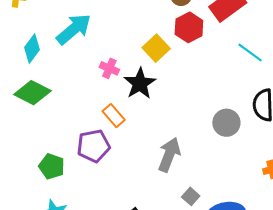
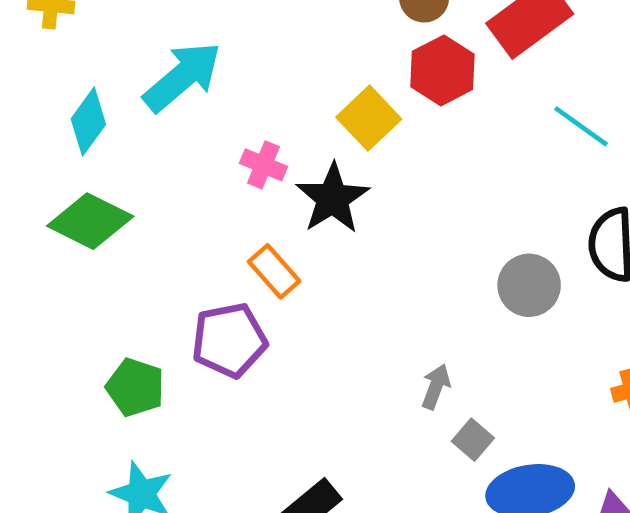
gray arrow: (169, 155) -> (436, 387), moved, size x0.6
gray square: (191, 196) -> (473, 440), moved

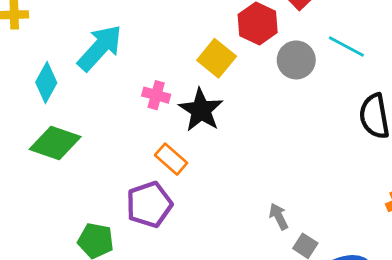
gray circle: (529, 285) -> (296, 60), moved
gray arrow: (436, 387) -> (279, 216), turned -40

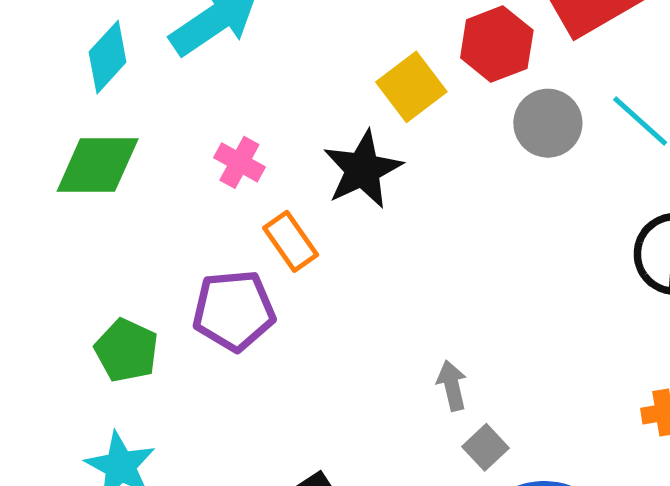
pink cross: (156, 95) -> (239, 162), moved
green diamond: (55, 143) -> (98, 165), turned -33

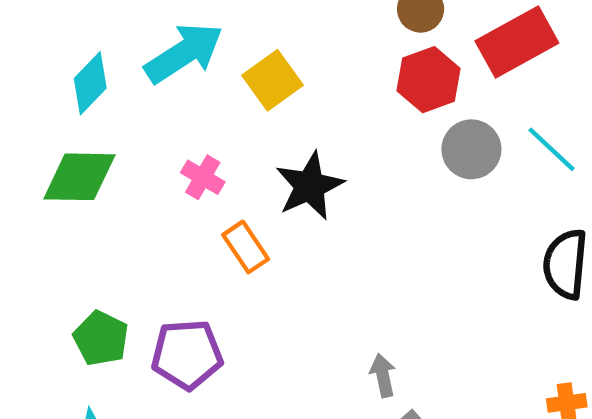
yellow square: (411, 87) -> (273, 80), moved
purple pentagon: (234, 311) -> (187, 354), moved

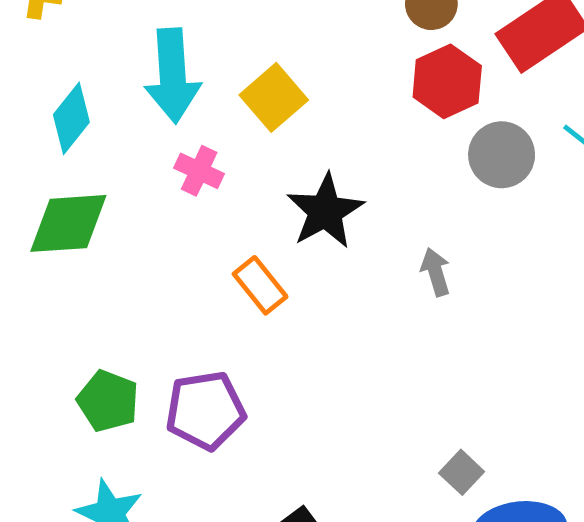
cyan arrow: (184, 53) -> (173, 76), turned 124
pink cross: (203, 177) -> (199, 171), moved
gray arrow: (383, 375) -> (436, 272), moved

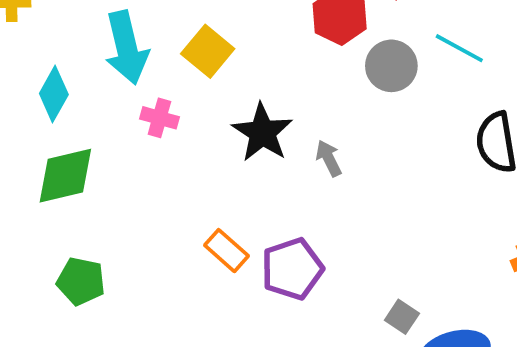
gray arrow: (436, 272) -> (329, 158), moved
orange rectangle: (260, 285) -> (227, 251), moved
green pentagon: (108, 401) -> (81, 281), moved
purple pentagon: (205, 410) -> (292, 269), moved

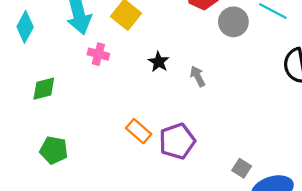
cyan diamond: (54, 94) -> (25, 27), moved
black star: (262, 133) -> (159, 62), size x0.6
green diamond: (65, 176) -> (44, 89), size x0.7

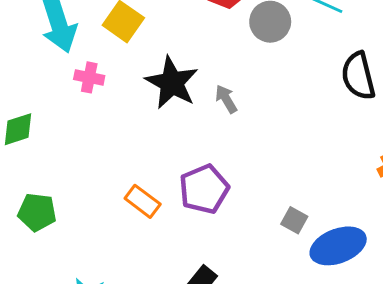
black star: (159, 62) -> (172, 83), size x1.8
orange rectangle: (139, 131) -> (143, 201), moved

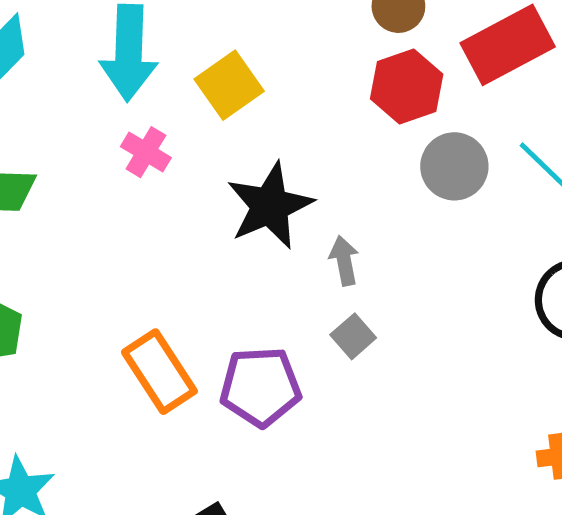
orange rectangle: (143, 201) -> (159, 372), size x1.4
gray square: (294, 220) -> (353, 336), moved

